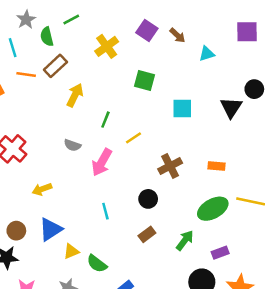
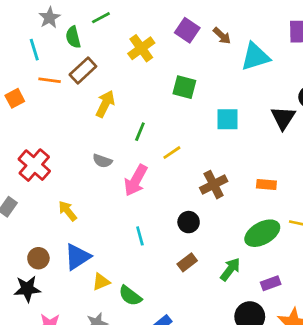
cyan triangle: (207, 54) -> (255, 57), size x1.6
yellow arrow: (42, 189) -> (68, 211), turned 72

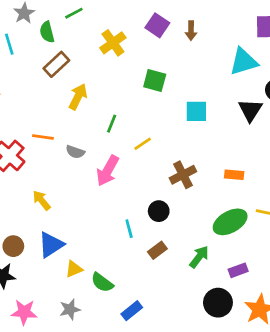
brown arrow: (222, 36) -> (191, 31), turned 48
cyan triangle: (255, 57) -> (244, 62), moved
orange line: (50, 80) -> (43, 137), moved
cyan line: (140, 236) -> (129, 229), moved

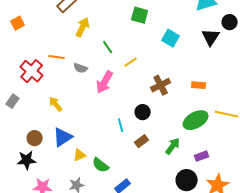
cyan square: (196, 111) -> (171, 38), turned 30
green line: (112, 124) -> (108, 47), turned -56

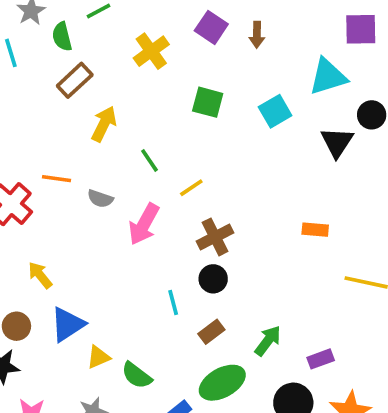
cyan square: (171, 38) -> (275, 111), moved, turned 30
brown cross: (161, 85) -> (215, 237), moved
yellow arrow: (56, 104) -> (40, 275), moved
green ellipse: (196, 120) -> (222, 383), moved

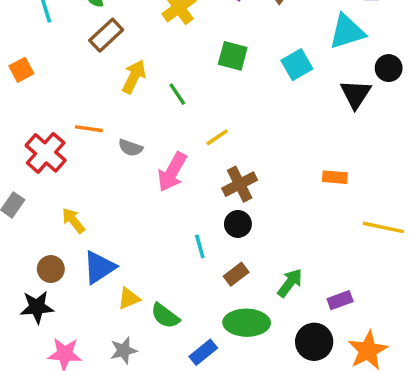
green line: (149, 160) -> (177, 94), moved
green ellipse: (222, 383) -> (247, 323), turned 30

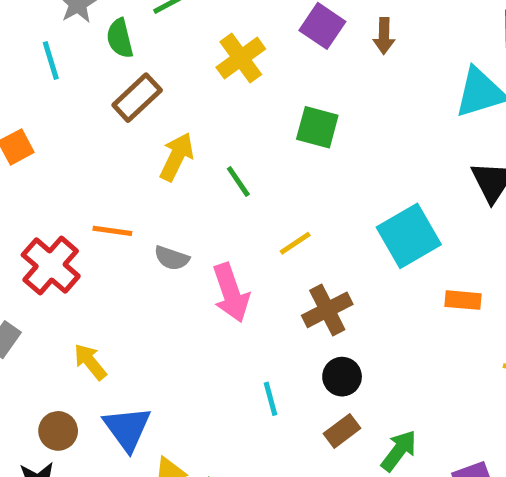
cyan square: (297, 65) -> (409, 236), moved, size x1.4
pink arrow: (172, 172) -> (231, 293), turned -48
black circle: (238, 224) -> (342, 377), moved
blue triangle: (99, 267) -> (127, 428), turned -33
brown rectangle: (236, 274) -> (342, 431), moved

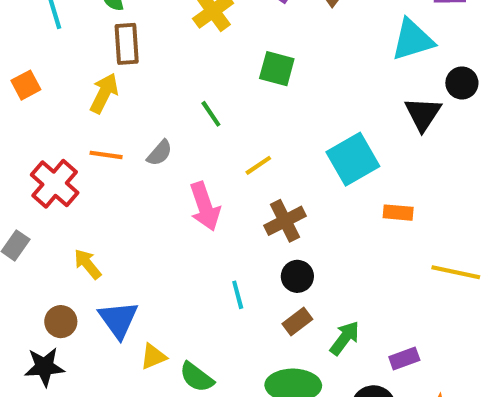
brown rectangle: (137, 98) -> (127, 44), turned -51
yellow arrow: (177, 157) -> (104, 93), moved
gray semicircle: (172, 258) -> (160, 153), moved, turned -68

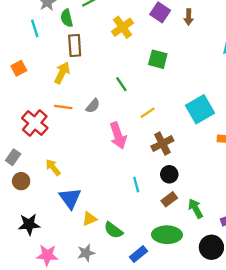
brown circle: (61, 322) -> (21, 181), moved
green arrow: (345, 338) -> (195, 208), turned -66

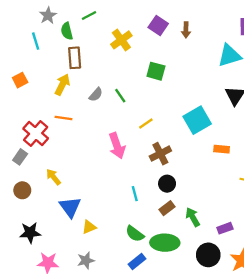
gray semicircle: (93, 106) -> (96, 95), moved
gray rectangle: (13, 157) -> (20, 157), moved
green semicircle: (113, 230) -> (135, 234), moved

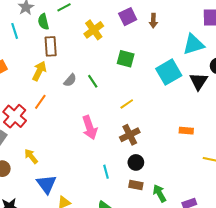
purple square: (158, 25) -> (128, 17), turned 30
orange line: (63, 118) -> (40, 102), turned -63
cyan square: (197, 120) -> (169, 72), moved
yellow line: (146, 123) -> (127, 104), moved
brown rectangle: (167, 208) -> (136, 185), turned 48

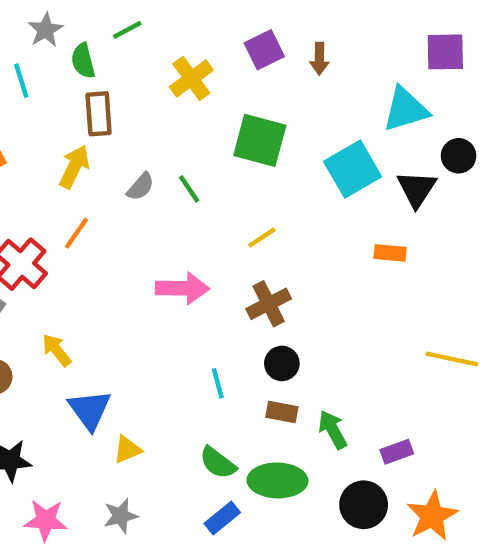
green square: (126, 59) -> (260, 140), size x1.4
pink arrow: (90, 128) -> (182, 288), turned -70
orange rectangle: (186, 131) -> (390, 253), moved

